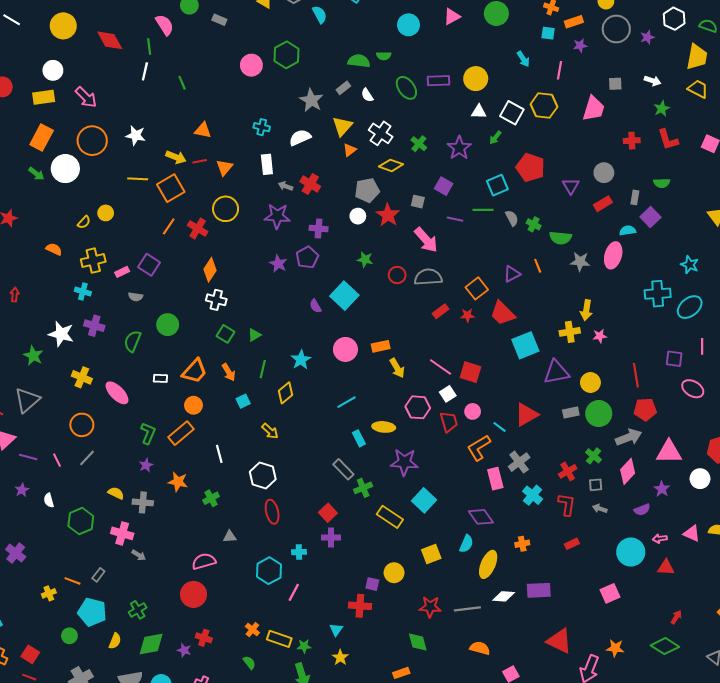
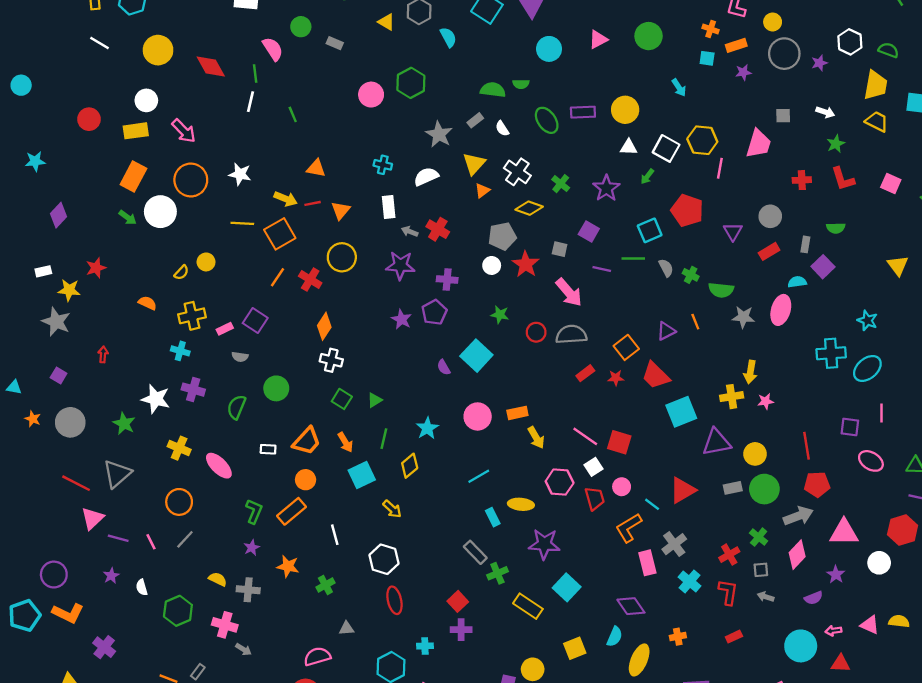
pink line: (559, 70) -> (720, 168), moved
cyan square: (243, 401) -> (362, 475), size x1.6

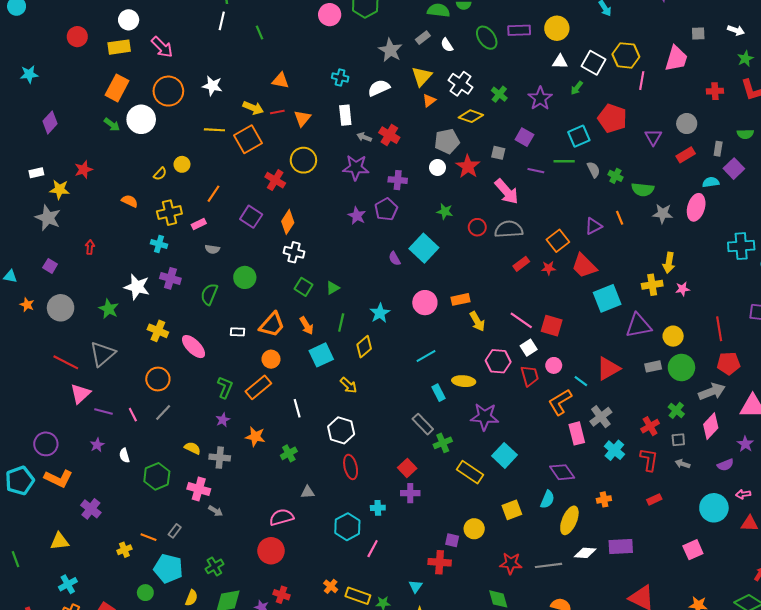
orange line: (277, 277) -> (213, 194), moved
purple square: (255, 320) -> (251, 217), moved

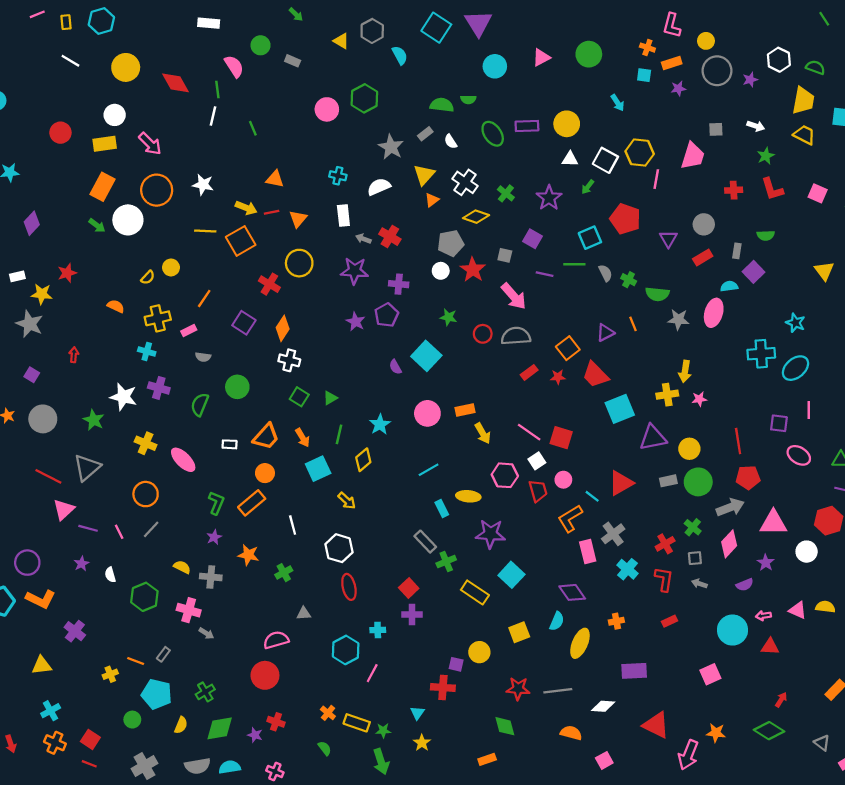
white diamond: (585, 553) -> (603, 706), moved

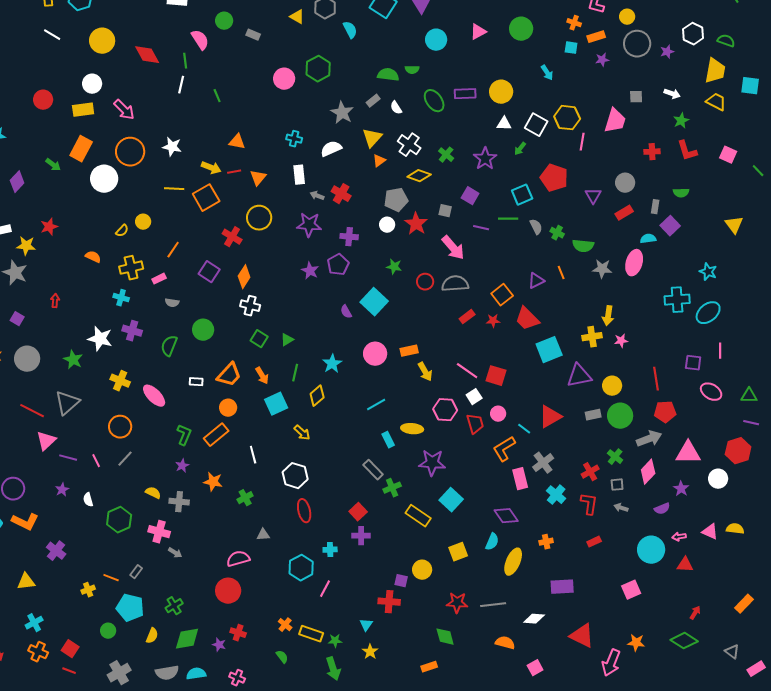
green arrow: (97, 225) -> (53, 165), moved

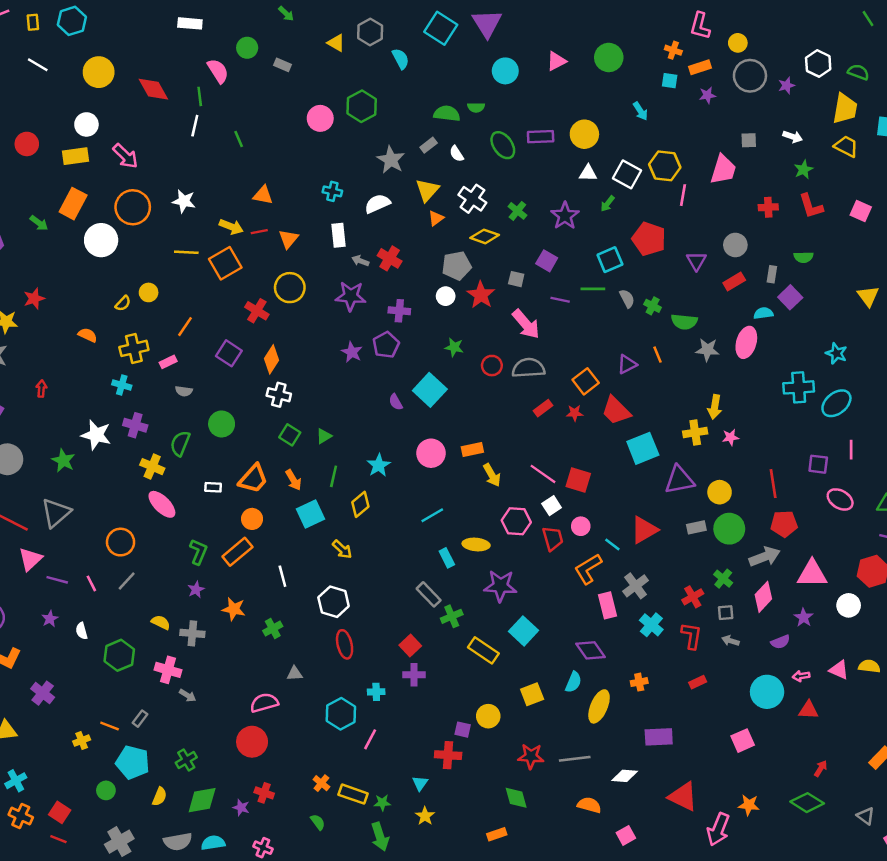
yellow cross: (120, 381) -> (152, 467), moved

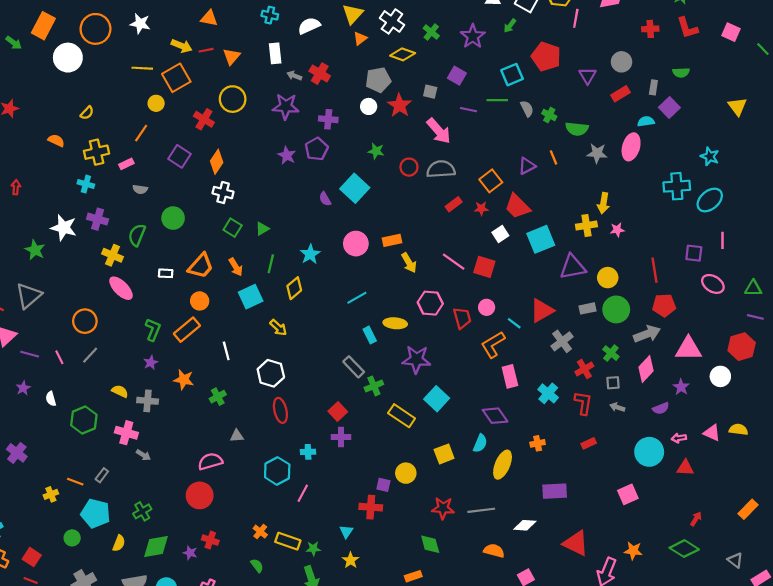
yellow circle: (149, 292) -> (156, 103), moved
white square: (552, 506) -> (500, 234), moved
gray cross: (636, 586) -> (562, 341), moved

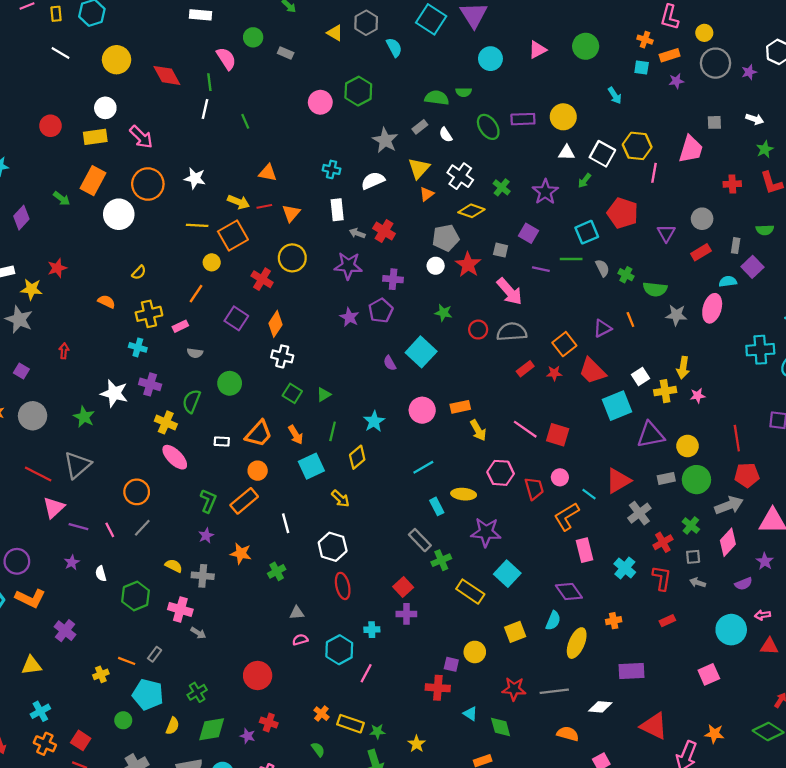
white square: (500, 234) -> (640, 377), moved
pink semicircle: (210, 461) -> (300, 640), moved, size x0.6
cyan triangle: (346, 532) -> (470, 714), moved, turned -32

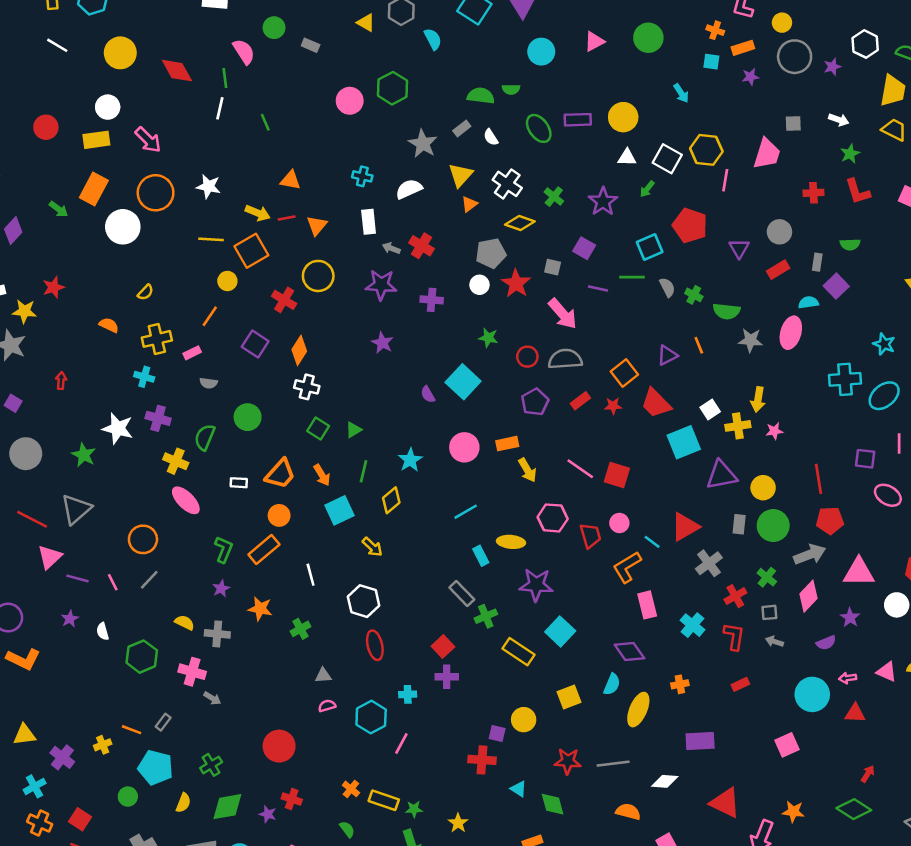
purple pentagon: (381, 311) -> (535, 402), moved
gray rectangle: (666, 478) -> (739, 524), turned -72
purple cross: (65, 631) -> (62, 757), moved

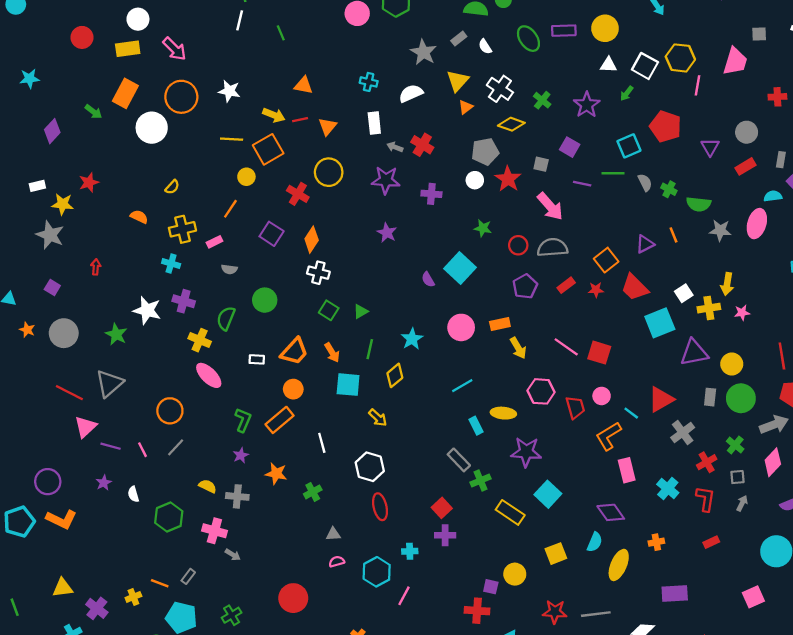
cyan square: (340, 510) -> (348, 385), turned 30
gray arrow: (774, 641) -> (742, 503), turned 98

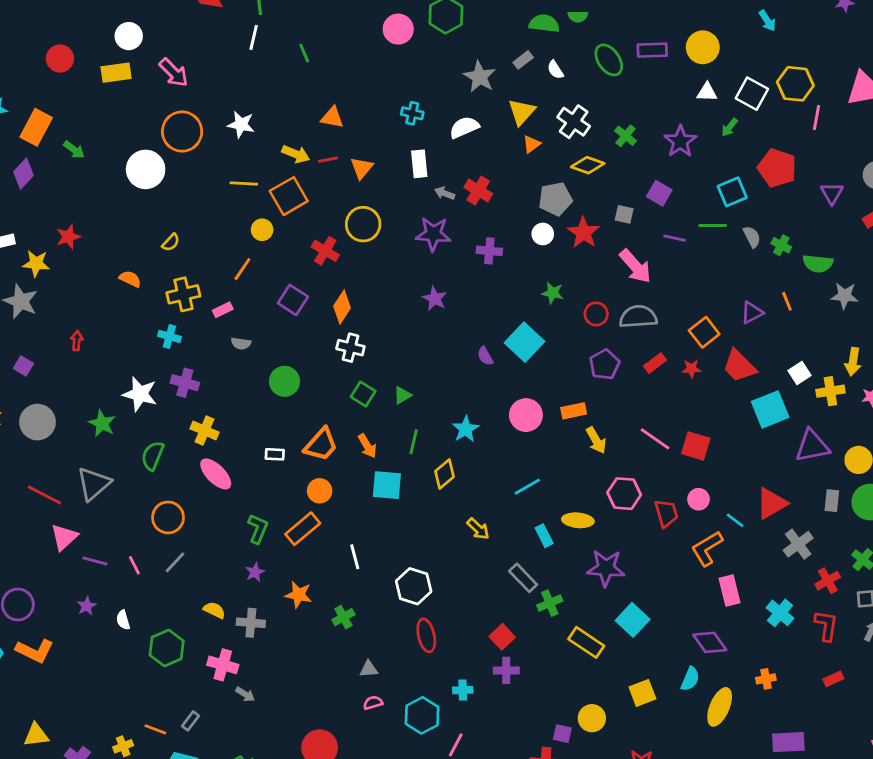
orange rectangle: (125, 93) -> (36, 127), moved
green semicircle: (226, 318) -> (153, 456), moved
yellow arrow: (378, 418) -> (478, 529), moved

